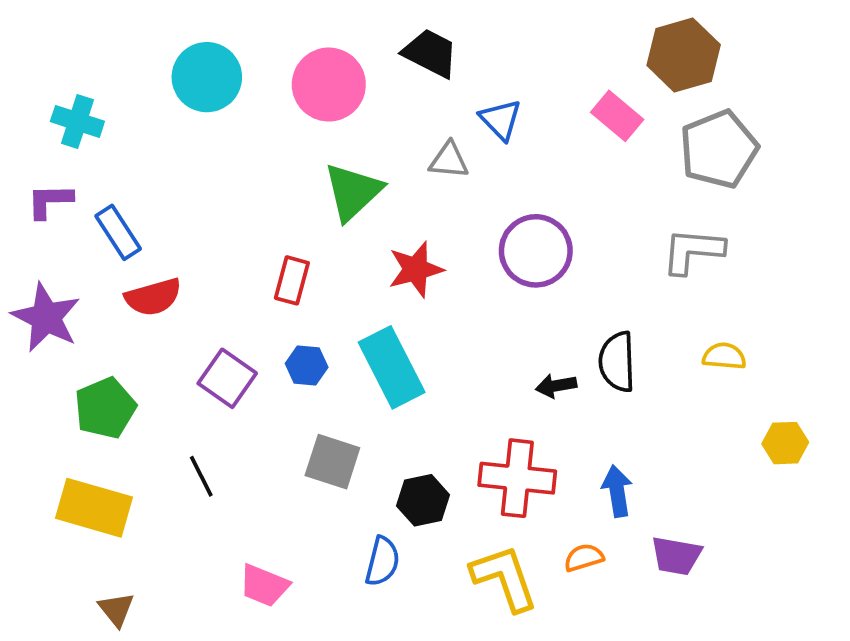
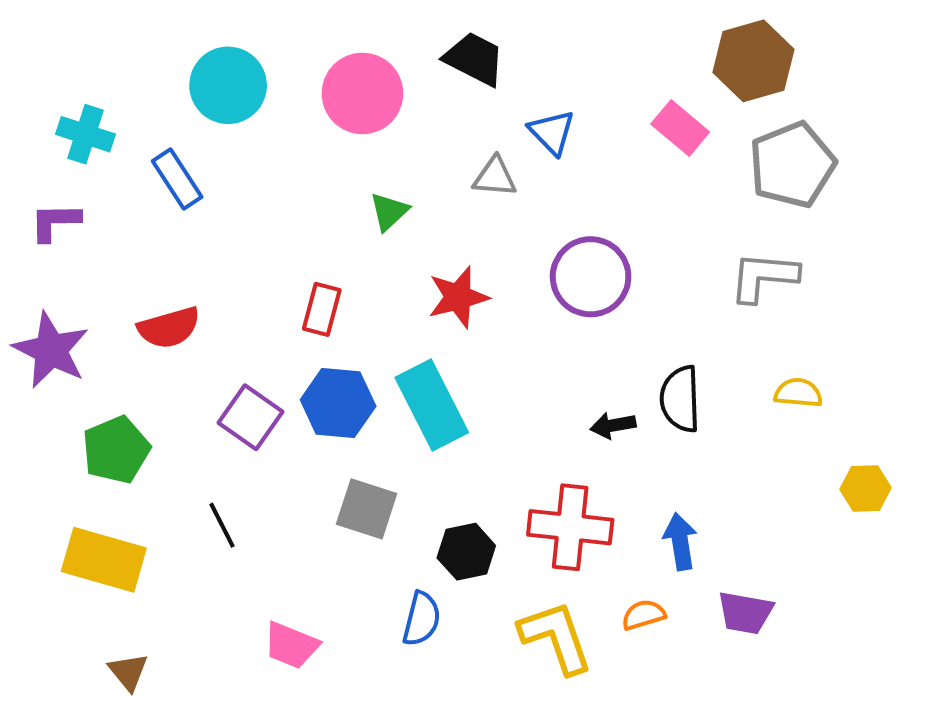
green triangle: (353, 192) -> (389, 212), size x0.6
blue rectangle: (118, 232) -> (177, 179), moved
blue hexagon: (307, 365) -> (338, 403), size x1.6

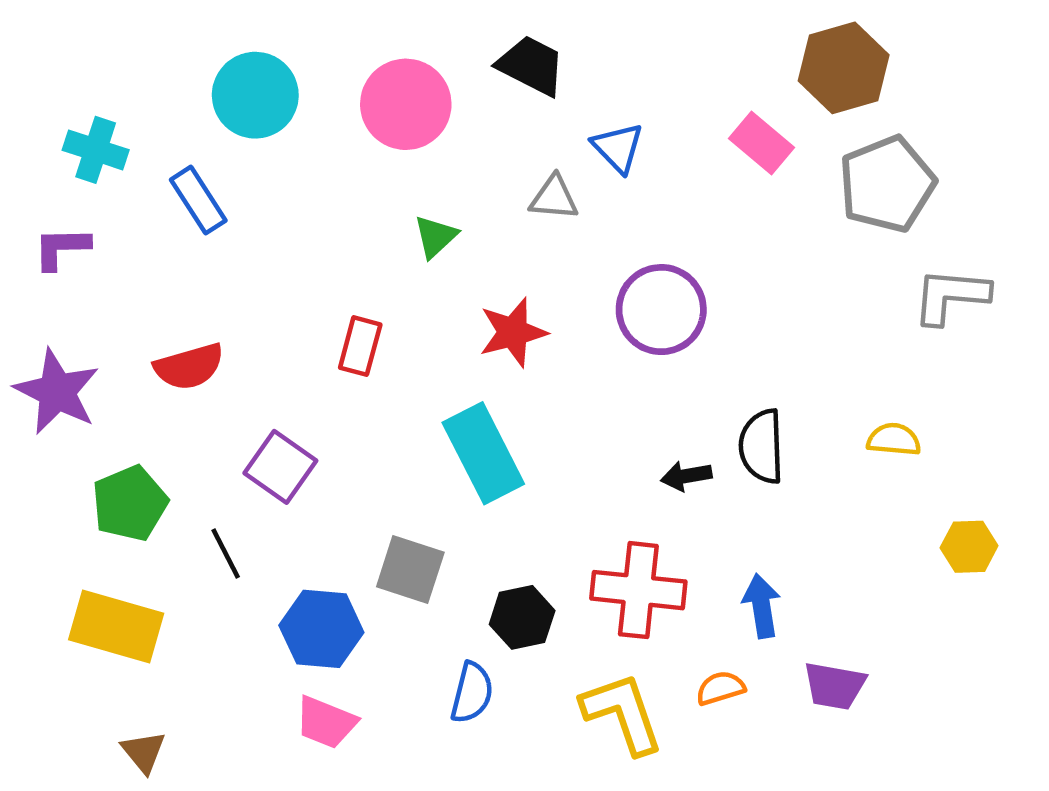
gray L-shape: (764, 277) -> (951, 296), moved
blue hexagon: (338, 403) -> (321, 629), moved
black line: (222, 525) -> (226, 554), moved

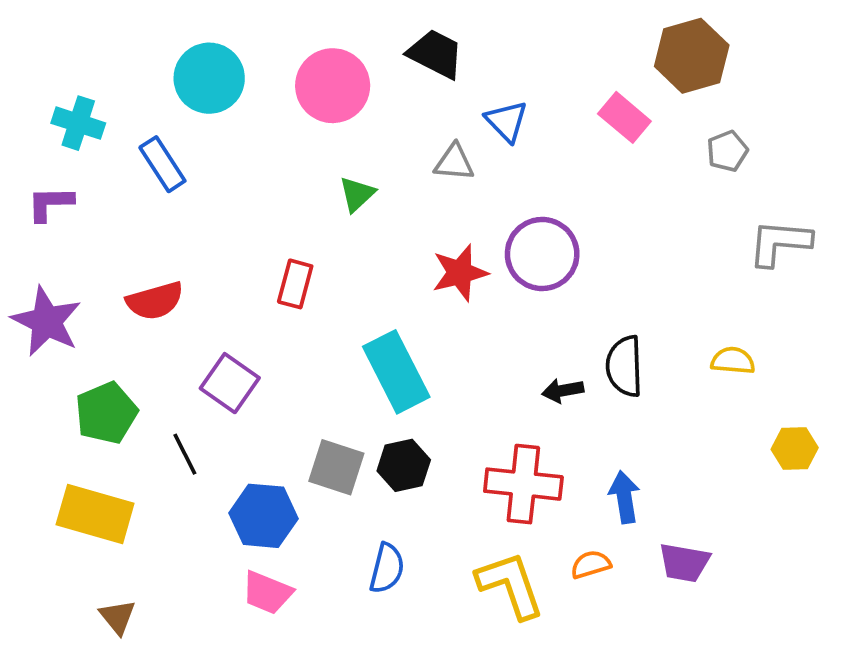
gray pentagon: (887, 184) -> (727, 151), size x0.5
red star: (513, 332) -> (460, 273), moved
black hexagon: (522, 617) -> (404, 465), moved

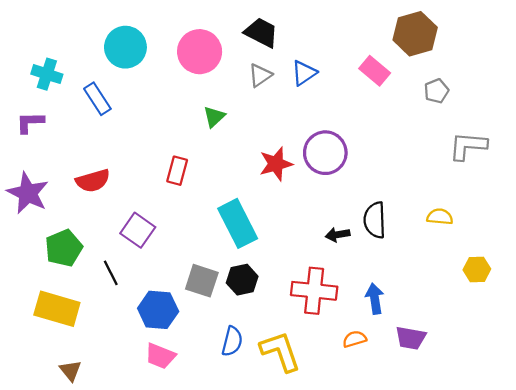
blue triangle: (507, 121) -> (304, 73), turned 40
gray triangle: (454, 162) -> (260, 75), moved, turned -40
yellow L-shape: (510, 585) -> (280, 351), moved

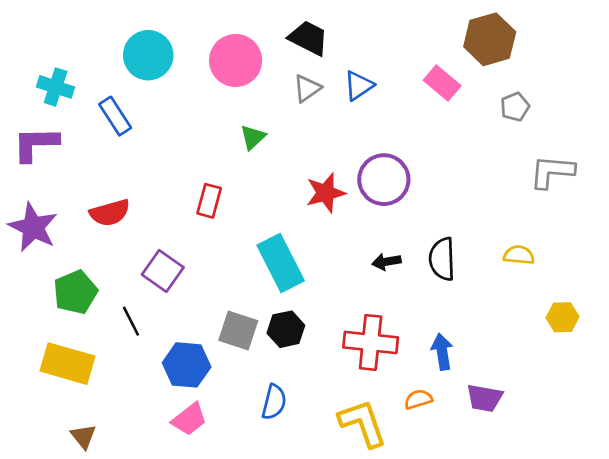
purple L-shape: (30, 122) -> (36, 144), size x1.4
black arrow: (338, 235) -> (386, 262), moved
yellow L-shape: (280, 351) -> (363, 423), moved
pink trapezoid: (160, 356) -> (189, 419), turned -60

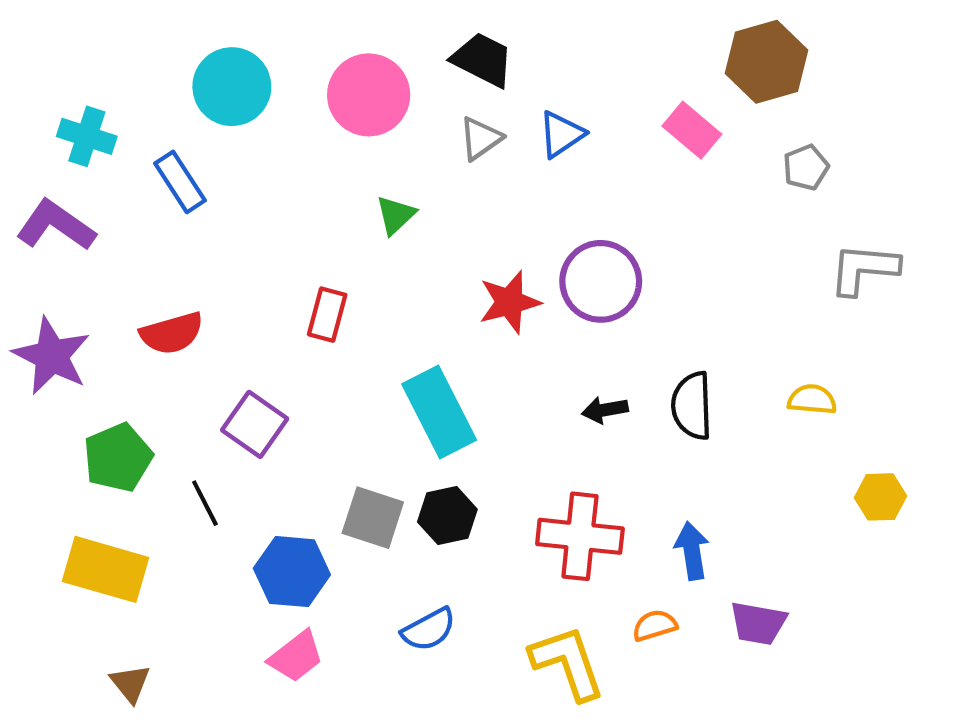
purple L-shape: (36, 144) -> (56, 225), turned 36
blue semicircle: (274, 402) -> (429, 630), turned 48

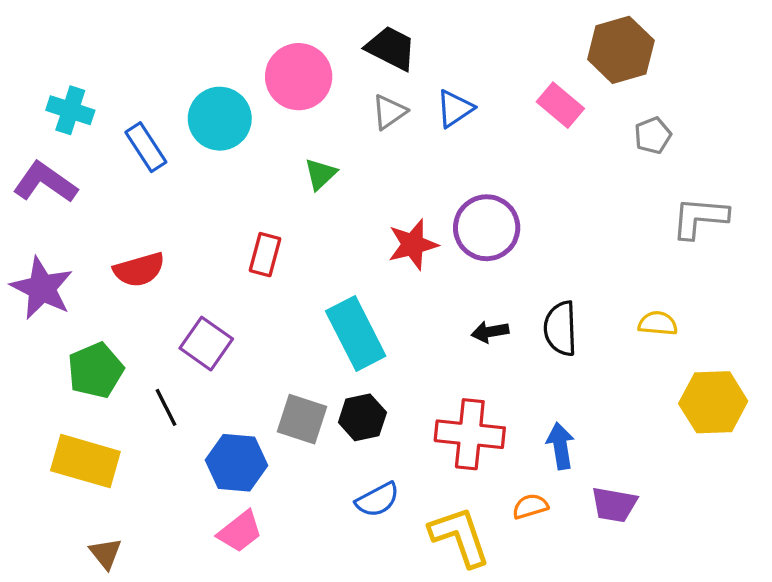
cyan circle: (232, 87) -> (220, 119), moved
yellow hexagon: (880, 497) -> (713, 402), size x1.6
blue semicircle: (429, 630) -> (378, 500), moved

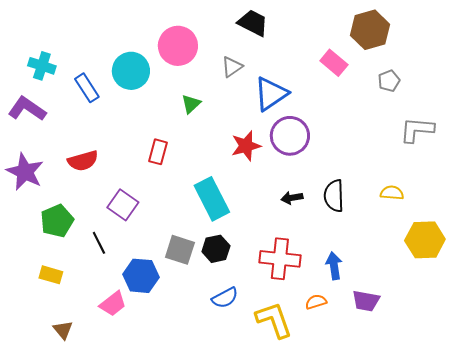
black trapezoid: (391, 48) -> (253, 23), moved
blue triangle: (455, 109) -> (271, 94), moved, size x1.5
yellow rectangle: (85, 461) -> (51, 275), size x0.6
pink trapezoid: (240, 532) -> (113, 304), moved

